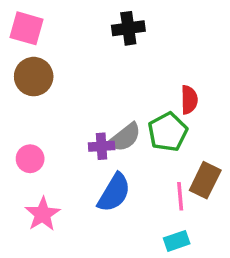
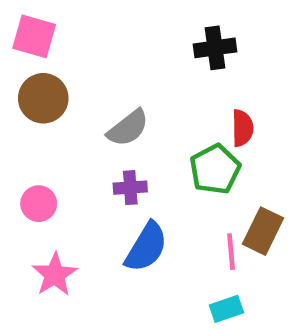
black cross: (128, 28) -> (215, 48), moved
gray semicircle: (125, 137) -> (128, 128), moved

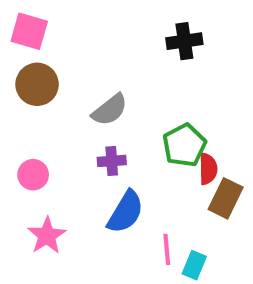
red semicircle: (242, 128) -> (208, 169), moved
pink line: (231, 252) -> (167, 249), moved
cyan rectangle: (226, 309) -> (194, 265), turned -48

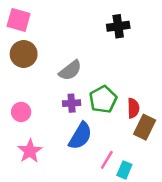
green pentagon: (184, 145) -> (103, 99), moved
pink line: (167, 249) -> (107, 160), turned 36

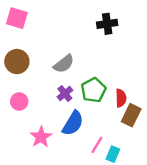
brown circle: (24, 54) -> (17, 62), moved
purple cross: (72, 103) -> (65, 94), turned -35
pink star: (30, 151) -> (41, 137), moved

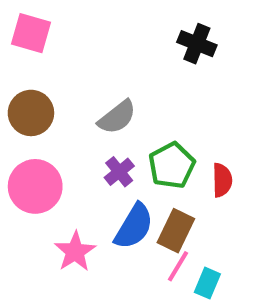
black cross: (107, 24) -> (197, 44), turned 30
pink circle: (19, 102) -> (35, 186), size x1.6
brown rectangle: (131, 115) -> (176, 231), moved

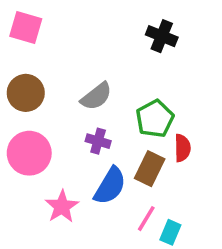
green pentagon: (172, 165) -> (155, 119), moved
purple cross: (119, 172) -> (98, 141), turned -35
brown rectangle: (176, 231) -> (150, 169), moved

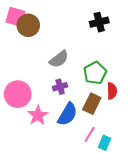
black cross: (162, 36) -> (99, 22), turned -36
brown circle: (26, 93) -> (28, 25), moved
purple cross: (98, 141) -> (60, 87), turned -32
pink star: (62, 207) -> (38, 115), moved

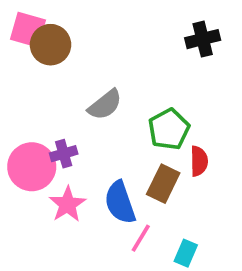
black cross: (99, 22) -> (203, 39), moved
purple cross: (60, 87) -> (64, 154), moved
blue semicircle: (67, 114) -> (120, 202), turned 130
pink line: (90, 134) -> (141, 238), moved

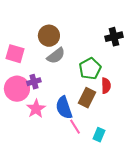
pink square: (28, 30) -> (15, 54), moved
black cross: (203, 39) -> (114, 37), moved
brown circle: (50, 45) -> (49, 36), moved
pink line: (141, 238) -> (75, 127), turned -63

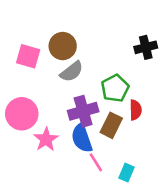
pink square: (15, 54) -> (28, 56), moved
purple cross: (34, 82) -> (83, 111), moved, size x1.6

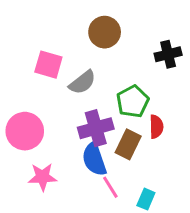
brown circle: (63, 46) -> (105, 32), moved
pink square: (28, 56) -> (48, 65), moved
pink star: (46, 139) -> (43, 177), moved, turned 30

